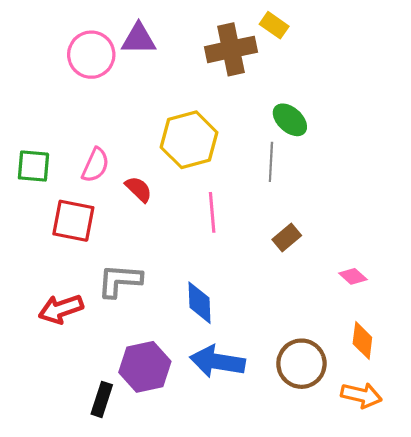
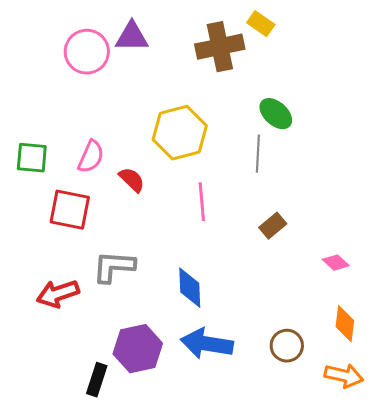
brown circle: (301, 364) -> (287, 346), size x0.7

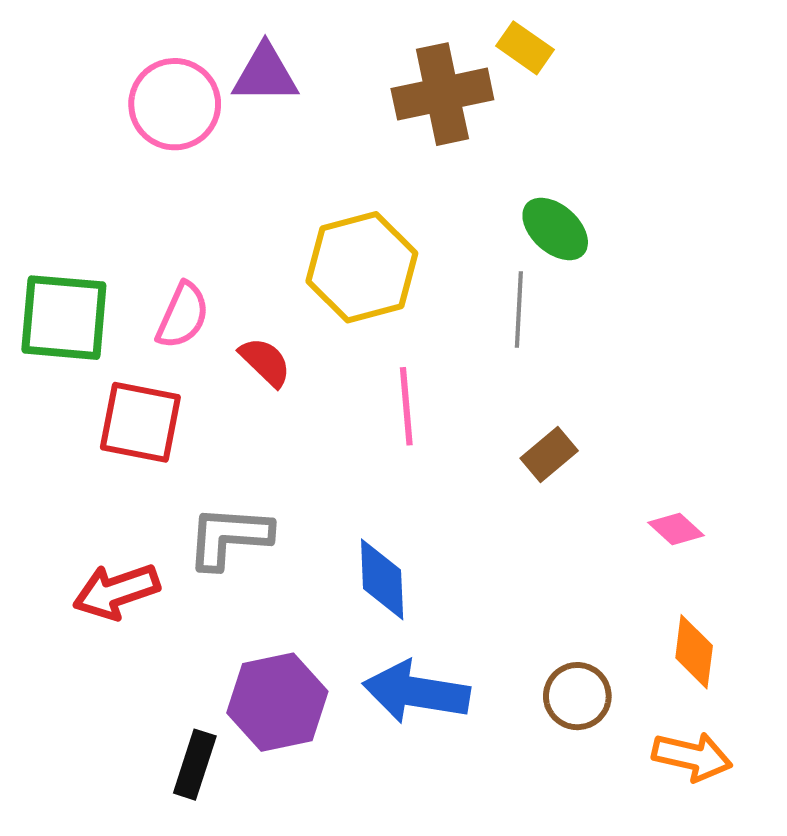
green square: (32, 158) -> (64, 318), size x1.4

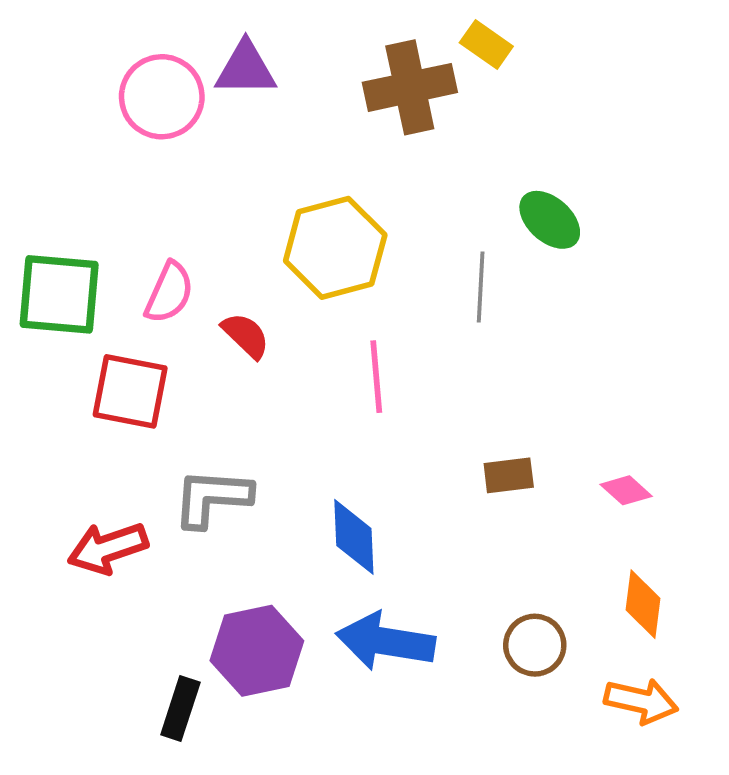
green ellipse: (555, 229) -> (550, 220), moved
brown rectangle: (549, 454) -> (509, 475), moved, turned 33

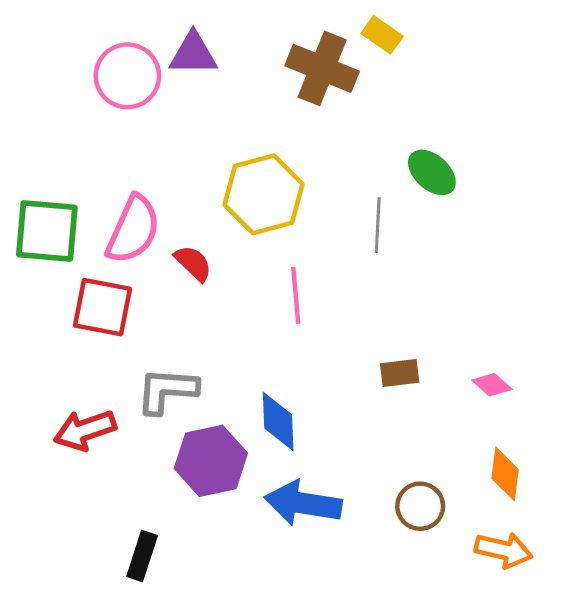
brown cross: (410, 87) -> (322, 68), turned 34
pink semicircle: (169, 293) -> (133, 230), size x1.4
purple hexagon: (257, 651) -> (211, 461), moved

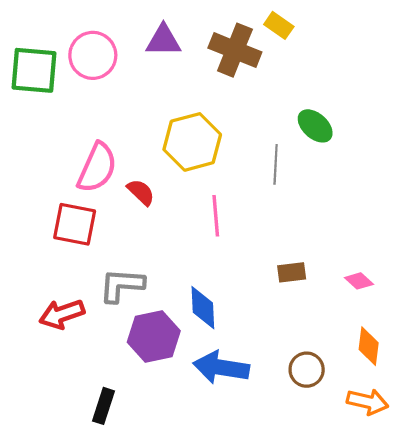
purple triangle: (193, 54) -> (163, 40), moved
green square: (47, 231) -> (34, 70), moved

